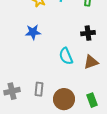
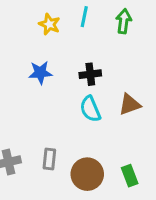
black cross: (88, 33) -> (90, 74), moved
brown triangle: (91, 62) -> (130, 104), moved

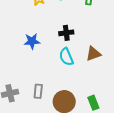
blue star: (40, 73) -> (32, 41), moved

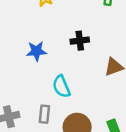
cyan semicircle: (66, 57) -> (61, 87), moved

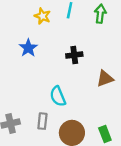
blue star: (36, 51) -> (28, 48), moved, turned -30

